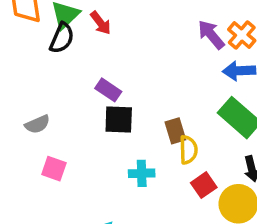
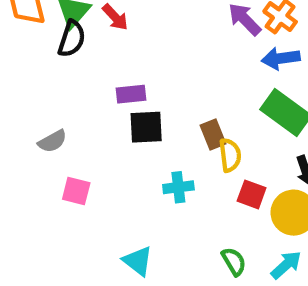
purple rectangle: (108, 90) -> (131, 94), turned -35
red square: (204, 185) -> (252, 194), turned -30

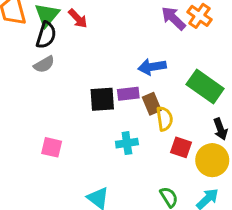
blue arrow: (281, 58) -> (152, 67), moved
purple rectangle: (131, 94) -> (128, 94), moved
gray semicircle: (52, 141) -> (44, 64), moved

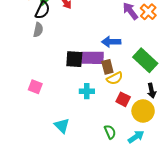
gray semicircle: (44, 64) -> (38, 30), turned -56
purple rectangle: (128, 94) -> (92, 58), size x1.5
yellow semicircle: (165, 119) -> (115, 78), turned 63

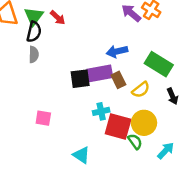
yellow semicircle: (115, 78) -> (141, 90), moved
red square: (123, 99) -> (118, 126), moved, size x1.6
yellow circle: (143, 111) -> (144, 123), moved
green semicircle: (110, 132) -> (135, 142), moved

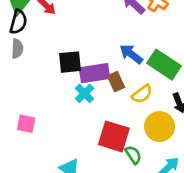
blue arrow: (117, 51) -> (131, 54), moved, turned 48
black square: (80, 79) -> (70, 62), moved
cyan cross: (101, 111) -> (85, 93), moved, turned -35
yellow circle: (144, 123) -> (160, 127), moved

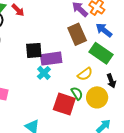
blue arrow: (131, 54) -> (104, 30), moved
brown rectangle: (116, 82) -> (77, 34), moved, size x1.5
green semicircle: (133, 155) -> (77, 93), moved

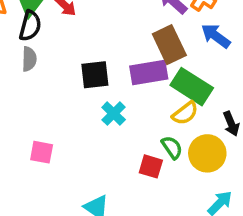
green rectangle: (101, 53) -> (192, 87), moved
purple rectangle: (51, 59) -> (149, 72), moved
red square: (64, 104) -> (151, 166), size x0.6

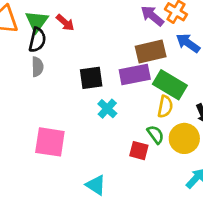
brown rectangle: (169, 45) -> (151, 51), turned -76
yellow semicircle: (185, 113) -> (165, 107), turned -40
pink square: (42, 152) -> (50, 142), size x1.6

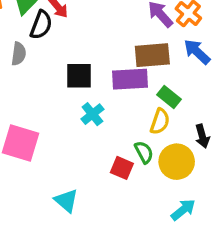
black semicircle: (37, 40) -> (41, 25), moved
green rectangle: (170, 85) -> (169, 97), size x0.6

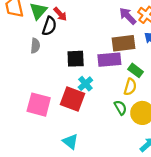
red square: (122, 168) -> (72, 99), moved, size x1.6

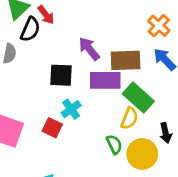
purple arrow: (128, 16) -> (89, 49), moved
green rectangle: (136, 70) -> (138, 97), size x1.5
red square: (72, 99) -> (52, 128), size x0.6

